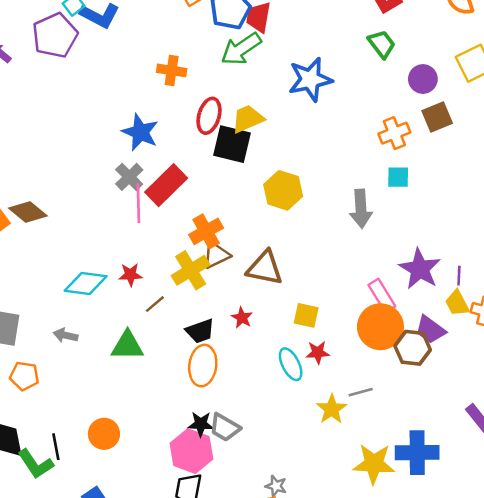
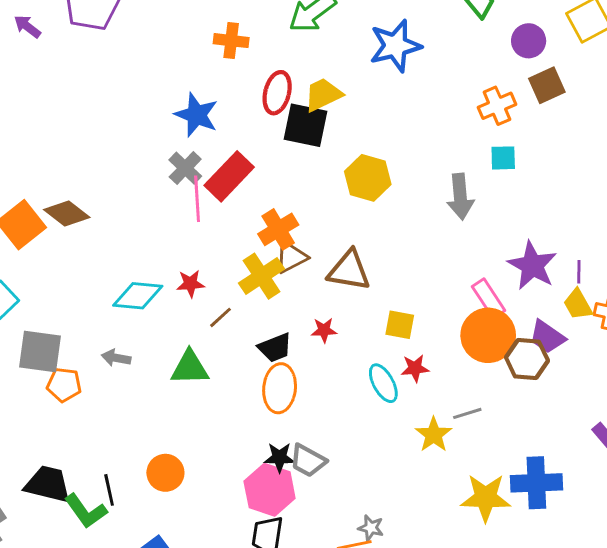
red star: (242, 318) -> (324, 330), turned -30
orange pentagon: (24, 376) -> (64, 385), moved

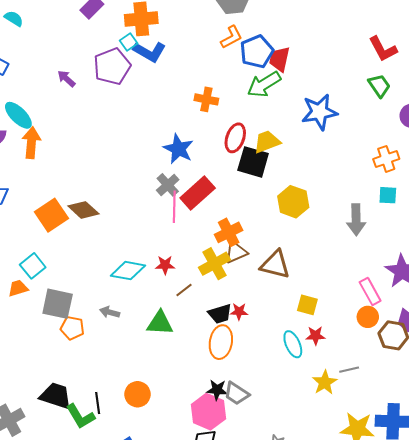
red star: (324, 330) -> (239, 312), moved
orange circle: (488, 335) -> (368, 317), size x0.6

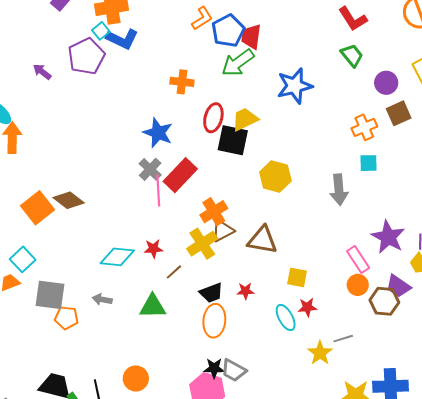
red star: (239, 312) -> (245, 291), moved

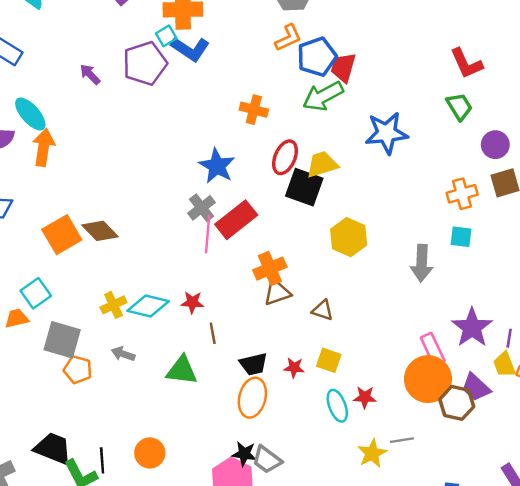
brown triangle: (262, 240) -> (323, 310), size x0.6
yellow cross: (202, 244) -> (113, 305), moved, size x0.7
brown line: (174, 272) -> (213, 333), turned -66
yellow square: (297, 277) -> (329, 360), moved
orange circle: (358, 285) -> (428, 379), size x1.8

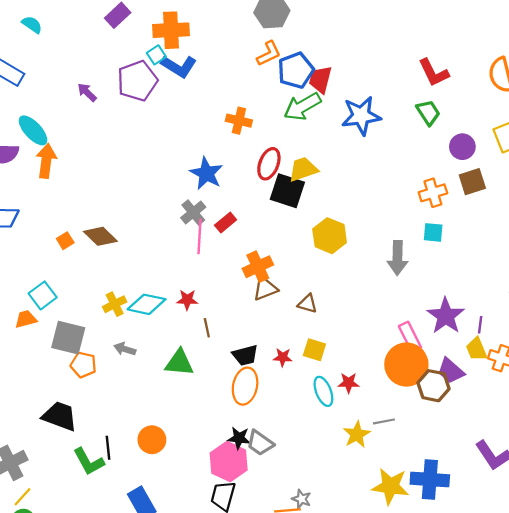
blue star: (387, 133) -> (361, 116), moved
red rectangle: (236, 220) -> (226, 222), size x0.6
orange square: (62, 235) -> (65, 241), size x0.5
black trapezoid: (53, 449) -> (60, 416), moved

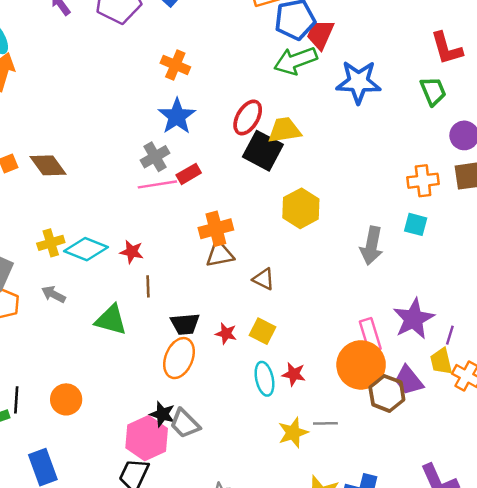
orange cross: (239, 121) -> (175, 65), moved
pink line: (200, 237) -> (157, 184), turned 68

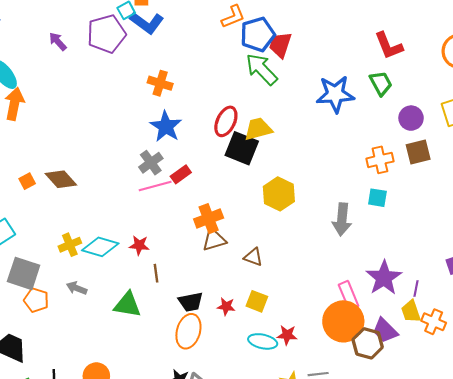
green arrow: (295, 61) -> (262, 69), turned 72
blue star: (358, 82) -> (335, 94), moved
cyan ellipse: (264, 379) -> (263, 341), turned -60

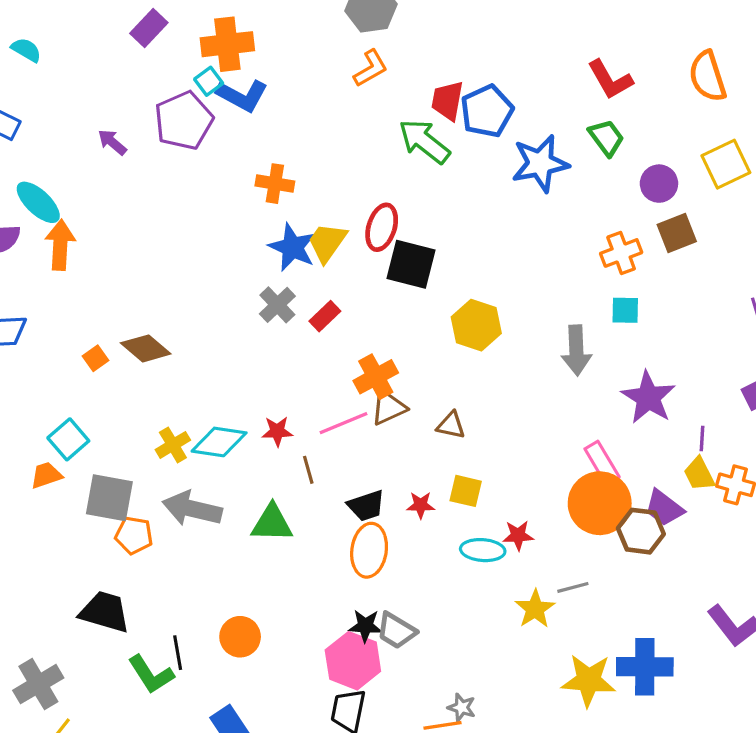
blue pentagon: (258, 34) -> (487, 111), moved
yellow trapezoid: (258, 129) -> (327, 242), moved, turned -32
pink line: (155, 186) -> (344, 423), moved
purple star: (384, 278) -> (648, 398), moved
gray arrow: (77, 288) -> (192, 509), size x1.8

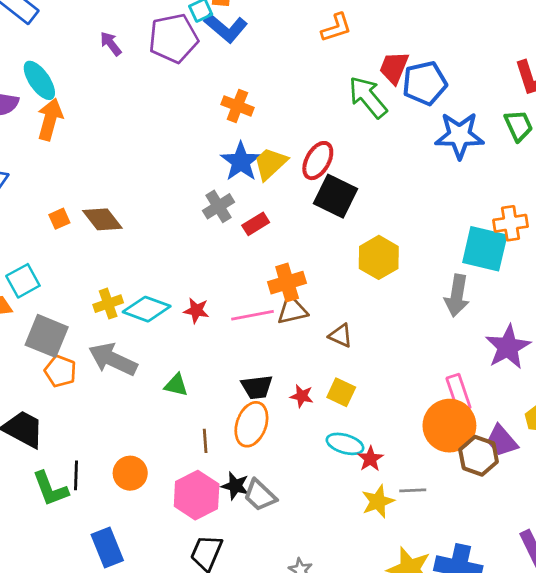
cyan square: (625, 310) -> (485, 249), moved, size x1.8
brown line: (308, 470) -> (205, 441), moved
green triangle: (272, 523) -> (176, 385), size x0.7
red star: (518, 535) -> (370, 459), moved, turned 30
pink hexagon: (353, 661) -> (197, 495), moved

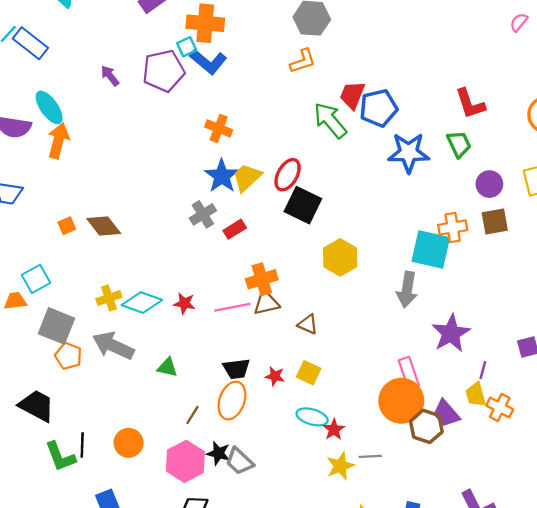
brown line: (205, 441) -> (192, 415), turned 36

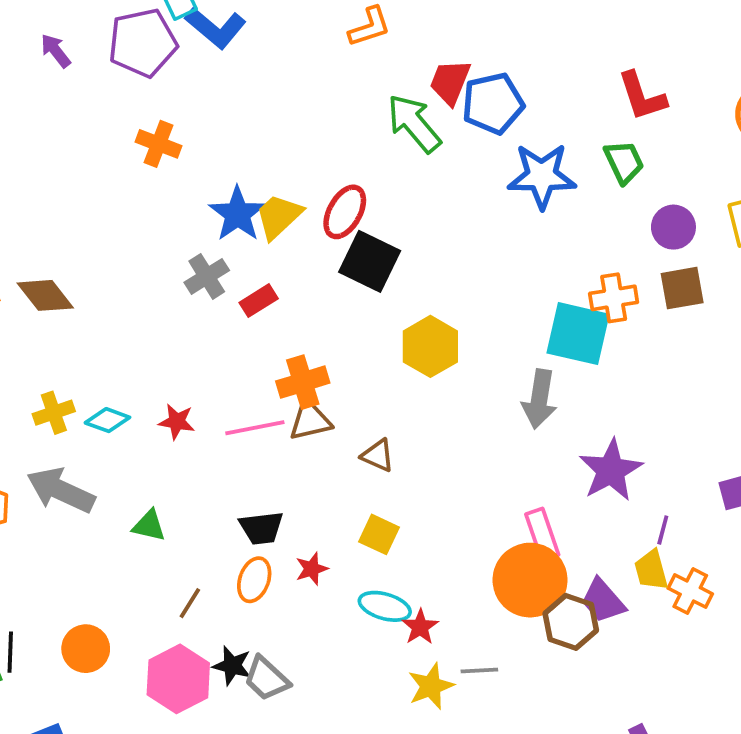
orange cross: (219, 128) -> (159, 144), moved
cyan diamond: (142, 303) -> (107, 420), size x0.7
red star: (275, 376) -> (312, 569), moved, turned -30
orange ellipse: (232, 401) -> (254, 580), size x0.7

